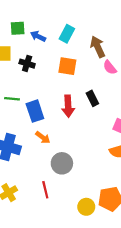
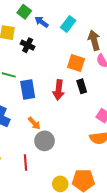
green square: (18, 28) -> (24, 12), turned 32
orange square: (67, 66) -> (76, 63), moved
orange arrow: (43, 137) -> (34, 123), moved

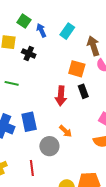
blue arrow: (42, 22) -> (41, 30), turned 32
blue rectangle: (28, 89) -> (29, 122), moved
orange arrow: (34, 123) -> (66, 131), moved

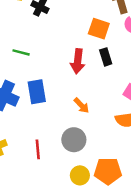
green line: (12, 83) -> (21, 52), moved
gray circle: (49, 146) -> (74, 140), moved

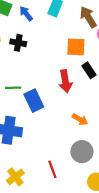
blue rectangle: (37, 92) -> (34, 101), moved

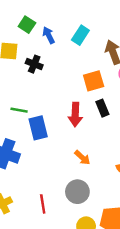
orange square: (76, 47) -> (94, 81), turned -30

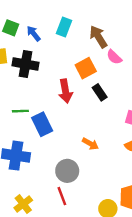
black cross: (34, 64) -> (26, 64), size x1.5
red arrow: (75, 114) -> (65, 91), moved
gray circle: (77, 192) -> (67, 171), moved

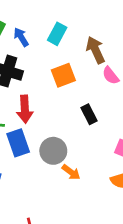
orange square: (86, 68) -> (63, 75), moved
red arrow: (65, 91) -> (25, 109), moved
gray circle: (67, 171) -> (53, 151), moved

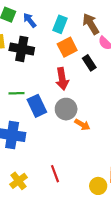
cyan rectangle: (57, 34) -> (60, 24), moved
red arrow: (25, 109) -> (62, 79), moved
black rectangle: (89, 114) -> (89, 63), moved

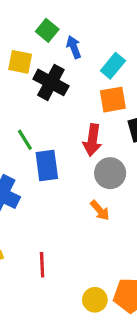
green line: (17, 93) -> (25, 140), turned 42
gray circle: (66, 109) -> (110, 173), moved

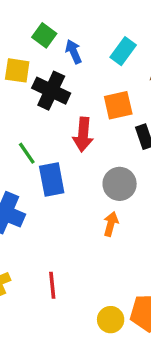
cyan rectangle: (113, 66) -> (123, 51), moved
red arrow: (92, 140) -> (83, 134), moved
orange arrow: (100, 210) -> (111, 224), turned -120

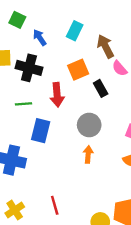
green square: (44, 35) -> (17, 20), moved
green line: (27, 153) -> (24, 104), moved, turned -49
blue rectangle: (52, 179) -> (41, 131), turned 35

